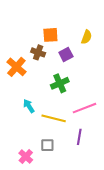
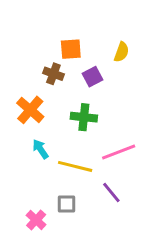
orange cross: (16, 67) -> (30, 110), moved
green cross: (60, 83) -> (84, 117), turned 30
purple line: (79, 137) -> (111, 192), turned -49

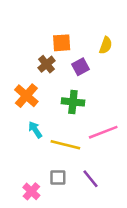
brown cross: (53, 74) -> (47, 64), turned 30
purple line: (111, 192) -> (91, 179), moved

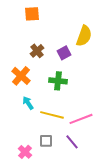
orange square: (62, 43) -> (32, 14), moved
yellow semicircle: (106, 45) -> (84, 36), size x1.5
pink line: (103, 132) -> (81, 119), moved

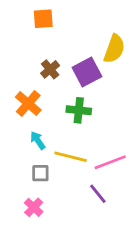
purple square: (64, 53) -> (87, 72), size x1.5
gray square: (46, 141) -> (40, 173), moved

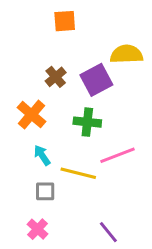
orange square: (43, 19) -> (65, 21), moved
yellow semicircle: (114, 49) -> (127, 54), turned -112
pink line: (110, 162) -> (117, 155), moved
purple line: (98, 194) -> (108, 232), moved

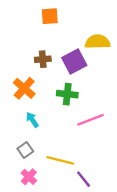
brown cross: (56, 77) -> (43, 59), turned 35
yellow line: (78, 173) -> (60, 160), moved
gray square: (45, 191) -> (25, 150), moved, turned -35

